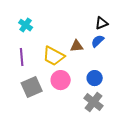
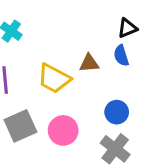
blue semicircle: (98, 41) -> (121, 56), turned -64
pink circle: (61, 80) -> (63, 130), moved

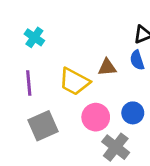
pink circle: (63, 130) -> (96, 117), moved
gray cross: (115, 149) -> (116, 147), moved

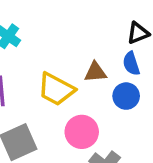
blue circle: (133, 113) -> (126, 96), moved

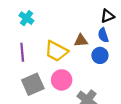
pink circle: (82, 132) -> (62, 80), moved

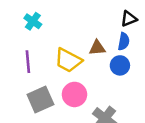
blue semicircle: (103, 35) -> (124, 41), turned -152

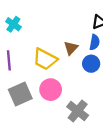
brown triangle: (97, 48) -> (71, 48), turned -42

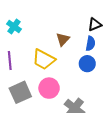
brown triangle: (71, 48) -> (63, 39), moved

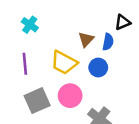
blue semicircle: (90, 44) -> (108, 42), moved
blue circle: (87, 64) -> (98, 68), moved

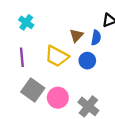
pink circle: (70, 96) -> (58, 98), moved
gray square: (37, 101) -> (33, 90), turned -30

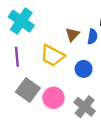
cyan cross: (26, 22) -> (21, 21), size x1.6
blue circle: (87, 61) -> (84, 69), moved

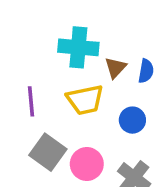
cyan cross: (21, 21) -> (78, 47), moved, turned -30
yellow trapezoid: (52, 56) -> (85, 100), turned -40

